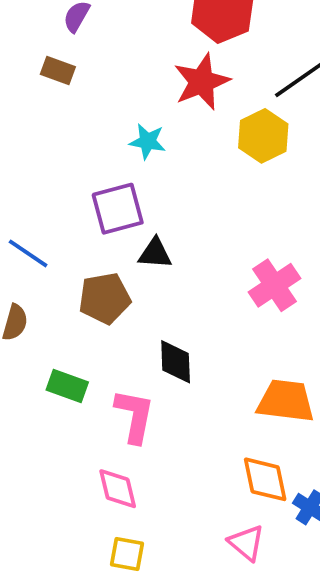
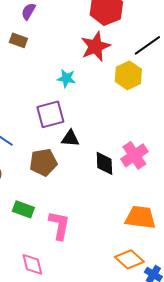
black diamond: (176, 362) -> (104, 163), moved
orange diamond: (265, 479) -> (129, 259), turned -36
pink diamond: (118, 489) -> (32, 264), moved

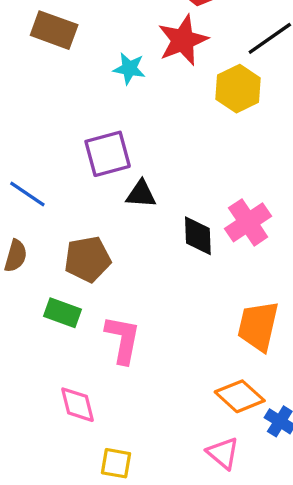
brown rectangle: (18, 40) -> (54, 30), size x1.5
cyan star: (66, 78) -> (129, 69), moved
brown pentagon: (43, 162) -> (88, 259), moved
orange trapezoid: (140, 217) -> (258, 326), turned -84

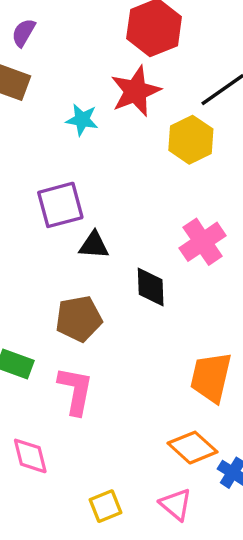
pink cross: (248, 222) -> (203, 242), moved
brown pentagon: (88, 259) -> (79, 319), moved
yellow square: (116, 463) -> (106, 506), moved, turned -32

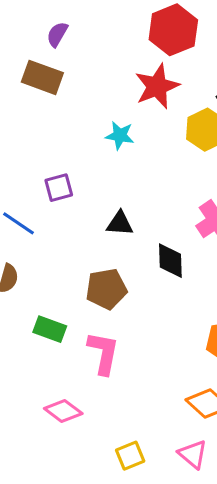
cyan star: (82, 120) -> (120, 136), moved
purple square: (60, 205) -> (59, 188), moved, size x0.7
pink diamond: (30, 456) -> (63, 411), turned -39

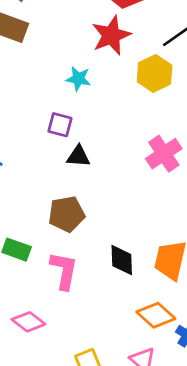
purple square: (59, 188) -> (60, 125), moved, turned 30
black diamond: (170, 261) -> (122, 260), moved

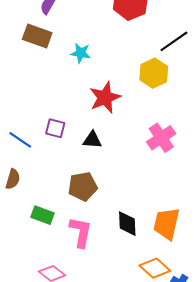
red star: (111, 35) -> (105, 97), moved
cyan star: (78, 79) -> (81, 53), moved
purple square: (60, 125) -> (55, 128), moved

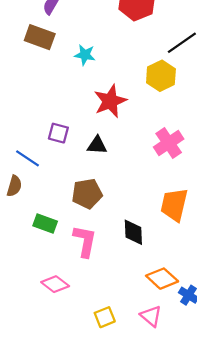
blue line: (20, 140) -> (28, 158), moved
orange trapezoid: (166, 224) -> (174, 205), moved

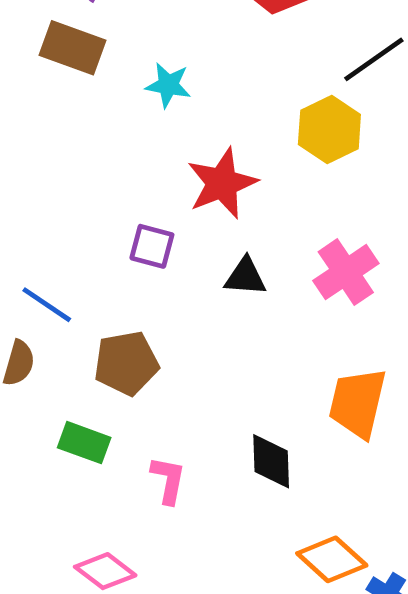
purple square: (58, 133) -> (152, 246), moved
black triangle: (97, 145) -> (245, 277), moved
brown pentagon: (87, 194) -> (126, 363), moved
pink L-shape: (85, 241) -> (168, 480), size x0.7

